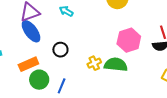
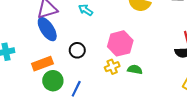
pink hexagon: (129, 40) -> (120, 43), moved
green semicircle: (116, 65) -> (135, 70), size x0.6

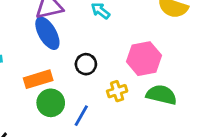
yellow cross: (112, 67) -> (117, 91), moved
green semicircle: (135, 70) -> (161, 95), size x1.5

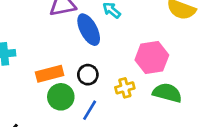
blue ellipse: (47, 33) -> (89, 30), moved
black circle: (86, 64) -> (88, 75), moved

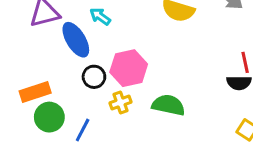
pink hexagon: (152, 57) -> (129, 68), moved
black circle: (88, 75) -> (94, 77), moved

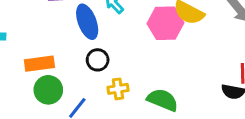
pink hexagon: (129, 68) -> (165, 23), moved

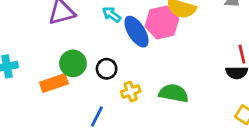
blue ellipse: (87, 22) -> (136, 32), moved
green circle: (48, 90) -> (73, 63), moved

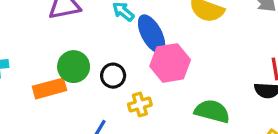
pink hexagon: (162, 22) -> (170, 63), moved
green semicircle: (174, 93) -> (212, 111), moved

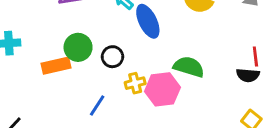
pink hexagon: (170, 63) -> (162, 89), moved
green semicircle: (212, 111) -> (189, 67), moved

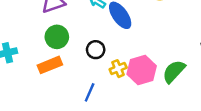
green circle: (78, 47) -> (57, 37), moved
green semicircle: (189, 67) -> (174, 71), moved, turned -55

